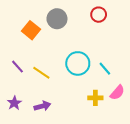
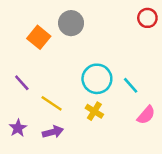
red circle: (99, 15) -> (147, 18), moved
yellow line: (41, 73) -> (52, 103), moved
yellow cross: (95, 98) -> (94, 111), moved, turned 32

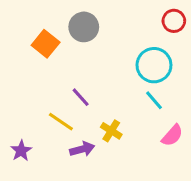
cyan circle: (97, 79) -> (154, 65), moved
purple line: (22, 83) -> (81, 97), moved
purple arrow: (53, 132) -> (82, 149), moved

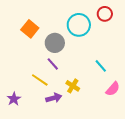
red circle: (174, 21) -> (105, 14), moved
gray circle: (84, 27) -> (55, 43), moved
cyan circle: (154, 65) -> (79, 25), moved

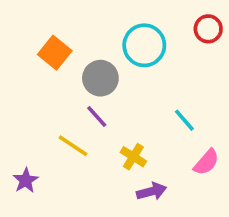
red circle: (105, 14) -> (208, 29), moved
purple arrow: (54, 98) -> (152, 191), moved

